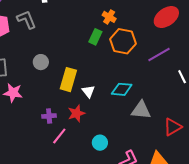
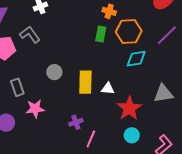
cyan diamond: (122, 89) -> (136, 59), moved
white triangle: (88, 91) -> (108, 89), turned -32
red star: (76, 113) -> (129, 108), moved, size x1.4

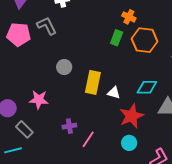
cyan diamond: (136, 59) -> (147, 87), moved
gray rectangle: (17, 87) -> (24, 129), moved, turned -36
purple cross: (76, 122) -> (69, 126), moved

